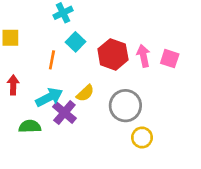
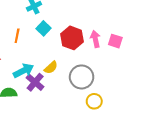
orange line: (52, 60) -> (17, 36), moved

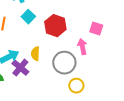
pink arrow: (95, 39) -> (82, 47), moved
yellow semicircle: (51, 67) -> (35, 54), turned 136

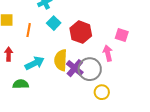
yellow semicircle: (35, 54) -> (61, 60), size x1.5
purple cross: (20, 68) -> (75, 68), moved

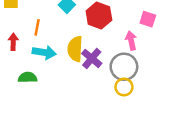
orange line: (29, 30) -> (37, 27), moved
cyan arrow: (35, 63) -> (44, 52), turned 36
gray circle: (90, 69) -> (124, 67), moved

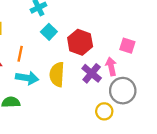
purple cross: (92, 58) -> (92, 73), moved
gray circle: (124, 67) -> (123, 91), moved

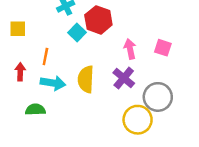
red hexagon: (80, 42) -> (98, 20), moved
pink arrow: (111, 66) -> (130, 49), moved
yellow circle: (104, 111) -> (138, 120), size x1.5

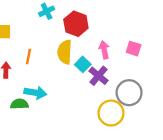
cyan square: (77, 33) -> (83, 64), moved
yellow semicircle: (86, 79) -> (65, 52), moved
cyan arrow: (53, 83) -> (35, 93), moved

